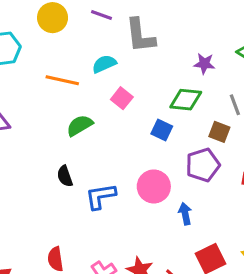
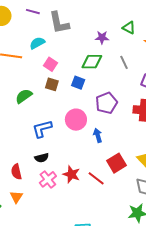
green semicircle: (80, 125) -> (24, 96), moved
brown square: (219, 132) -> (52, 84), moved
black semicircle: (65, 176) -> (42, 158), moved, turned -80

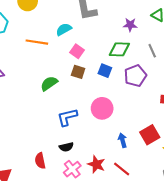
purple pentagon: (106, 103) -> (135, 76), moved
blue arrow: (98, 135) -> (123, 140), moved
red square: (116, 163) -> (150, 135), moved

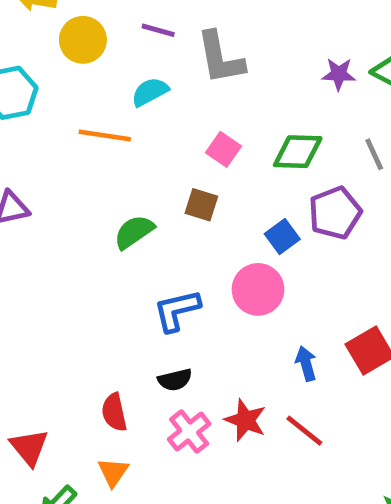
purple star: (130, 25) -> (339, 74), moved
cyan semicircle: (64, 29) -> (150, 92), moved
pink square: (77, 51) -> (224, 149), moved
blue square: (105, 71) -> (282, 237), moved, turned 32

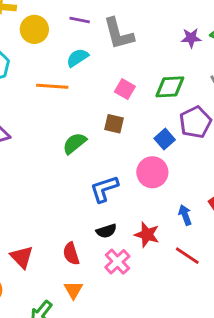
red star: (245, 420) -> (147, 235), moved
red triangle: (29, 447) -> (22, 257), moved

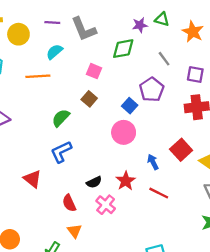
green diamond: (170, 87) -> (123, 49), moved
brown square: (114, 124) -> (89, 99), turned 35
blue L-shape: (104, 189) -> (61, 152), moved
red star: (147, 235) -> (126, 181), turned 30
red triangle: (22, 257) -> (32, 179), moved

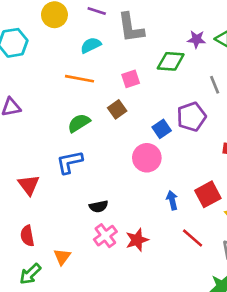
pink square: (94, 71) -> (131, 79), turned 35
orange line: (38, 76) -> (79, 79), moved
red star: (126, 181) -> (137, 240), moved
red line: (159, 193) -> (193, 238), moved
red semicircle: (69, 203) -> (27, 236), moved

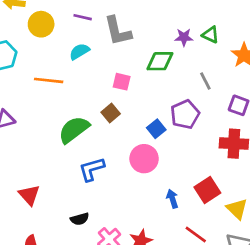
orange line: (79, 79) -> (49, 80), moved
pink square: (131, 79) -> (122, 82), turned 36
green semicircle: (79, 123) -> (74, 130), size x1.4
blue L-shape: (70, 162) -> (92, 169), moved
black semicircle: (99, 206) -> (80, 219), moved

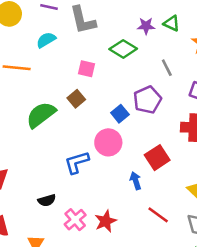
green diamond: (160, 61) -> (123, 49), turned 32
blue L-shape: (92, 169) -> (77, 162), moved
red square: (207, 190) -> (157, 158), moved

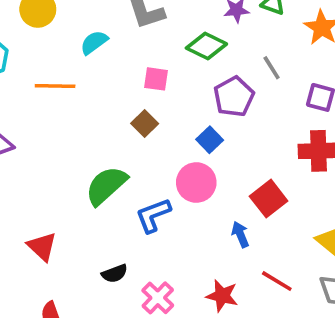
purple pentagon: (147, 100) -> (234, 97), moved
green semicircle: (41, 115) -> (106, 185), moved
red star: (106, 221) -> (222, 296), moved, turned -30

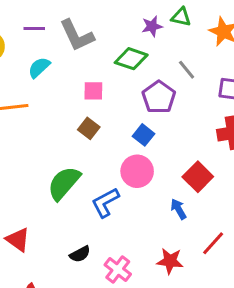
red line: (277, 281) -> (213, 243), turned -72

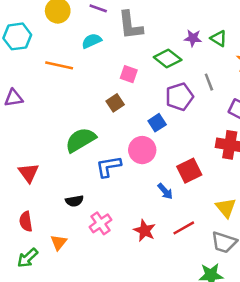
blue arrow: (178, 209) -> (165, 191), turned 150

